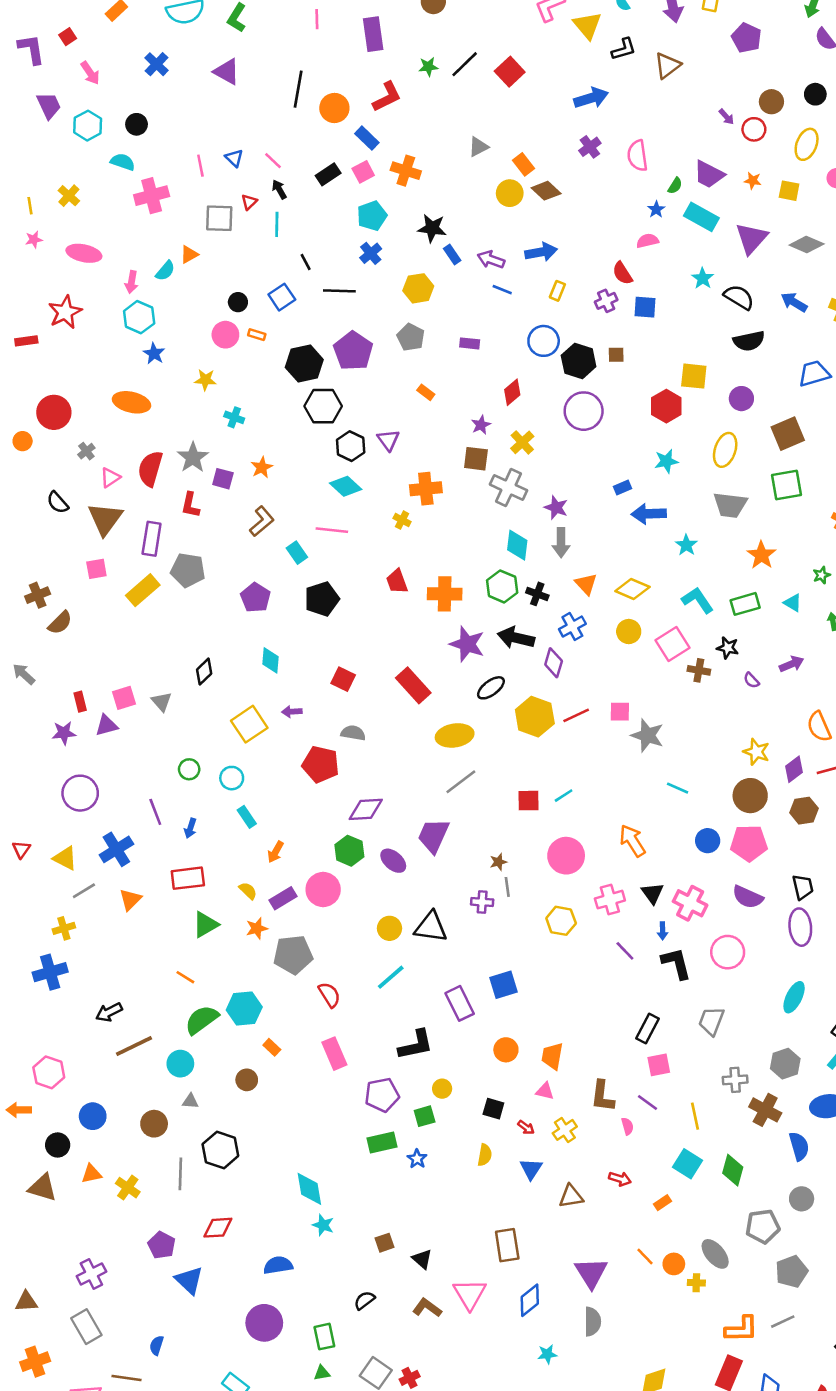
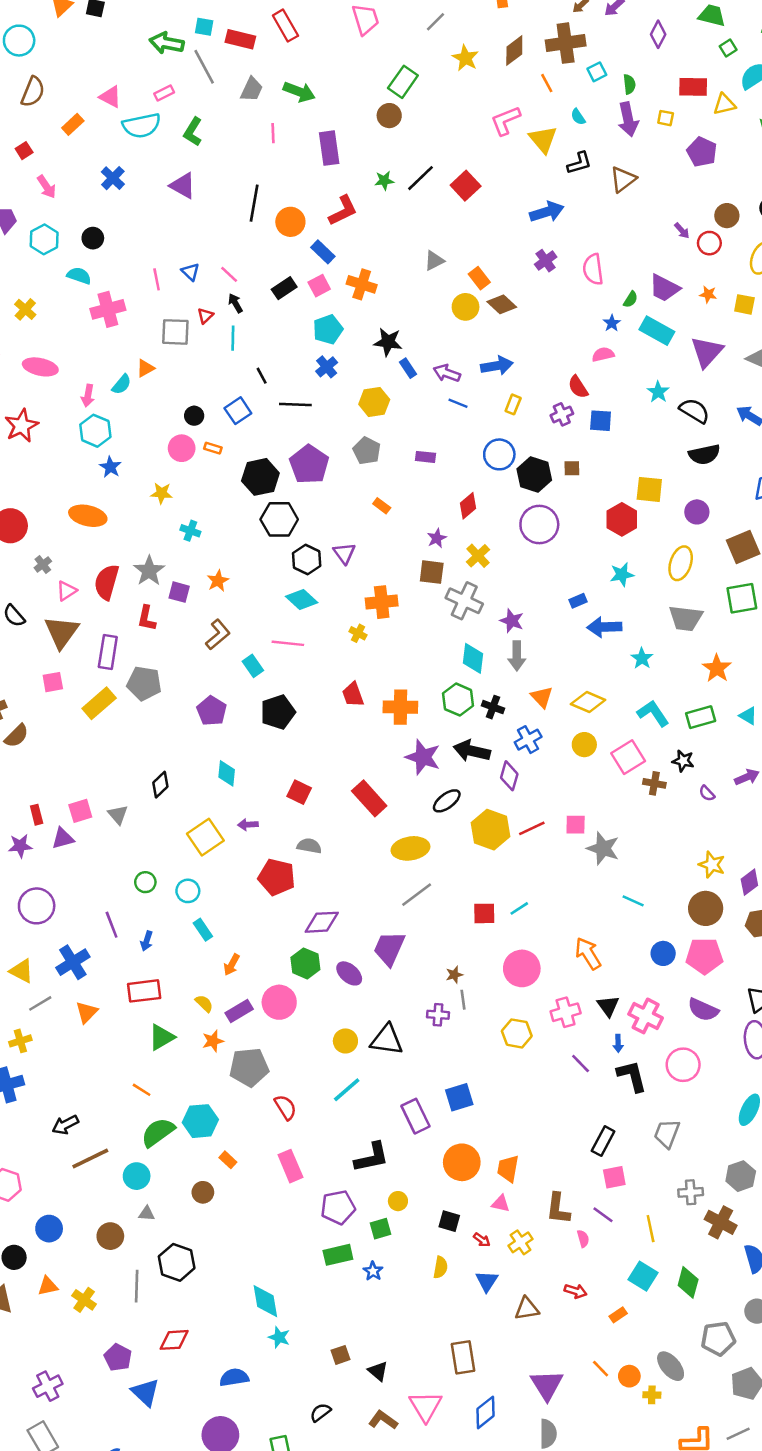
orange circle: (506, 1050) -> (462, 1162), size x1.5

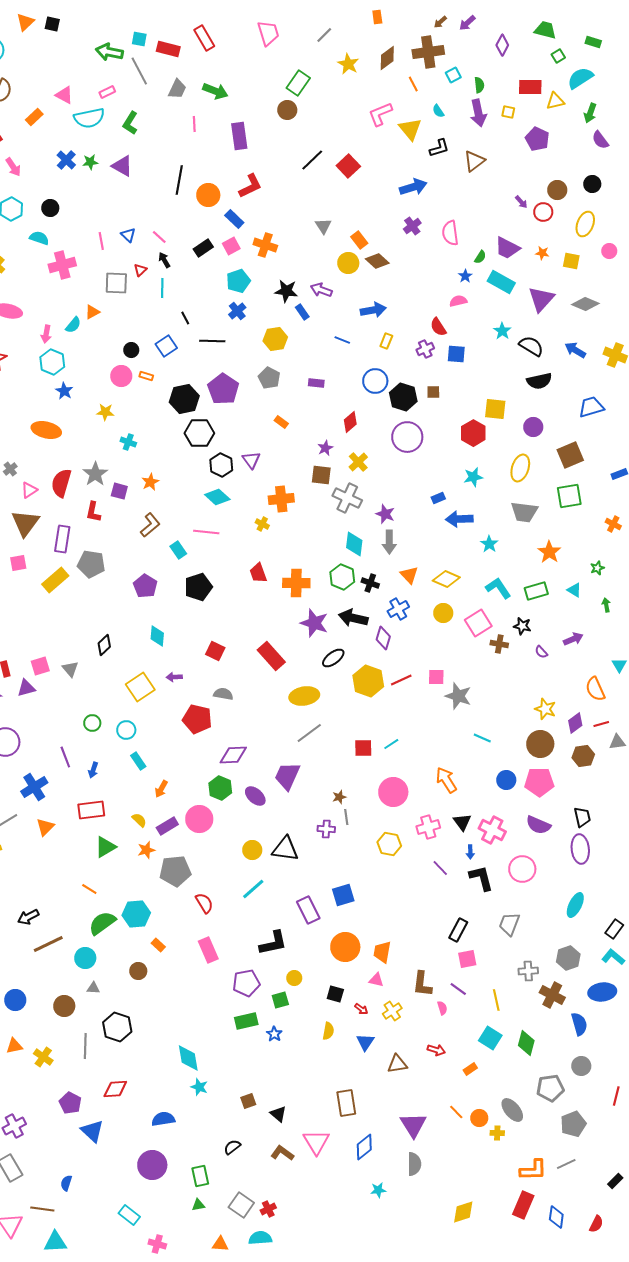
green star: (384, 181) -> (90, 162), moved
gray triangle: (434, 261) -> (323, 226), turned -36
purple arrow: (447, 373) -> (321, 290), moved

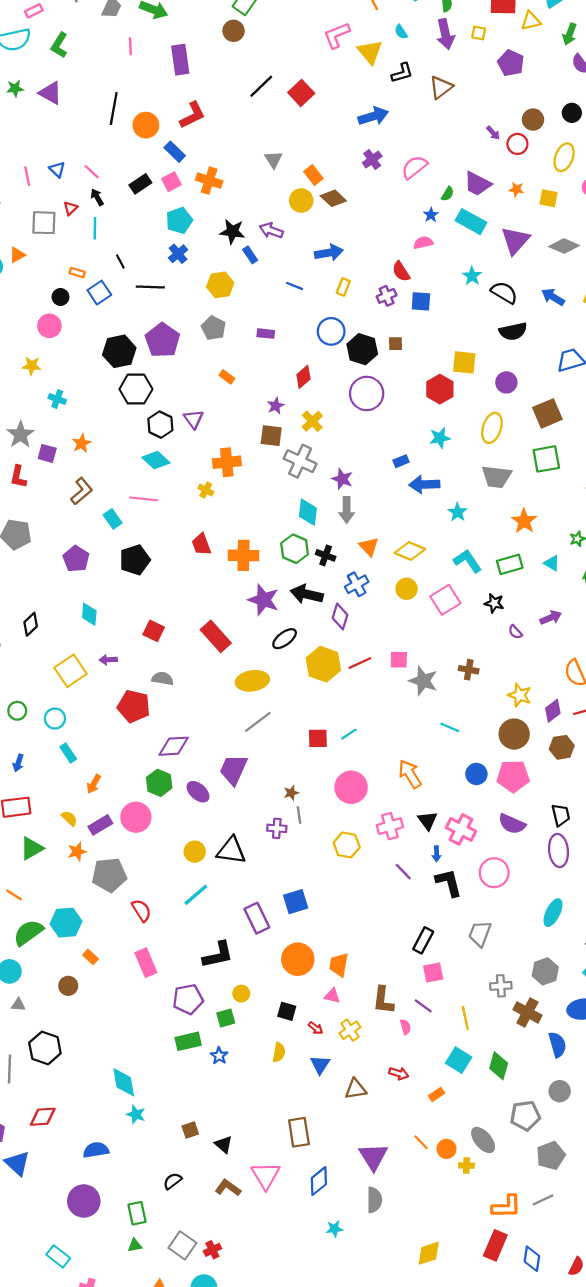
pink semicircle: (450, 233) -> (414, 167), turned 60
orange rectangle: (146, 376) -> (77, 273), moved
brown cross: (499, 644) -> (469, 670), moved

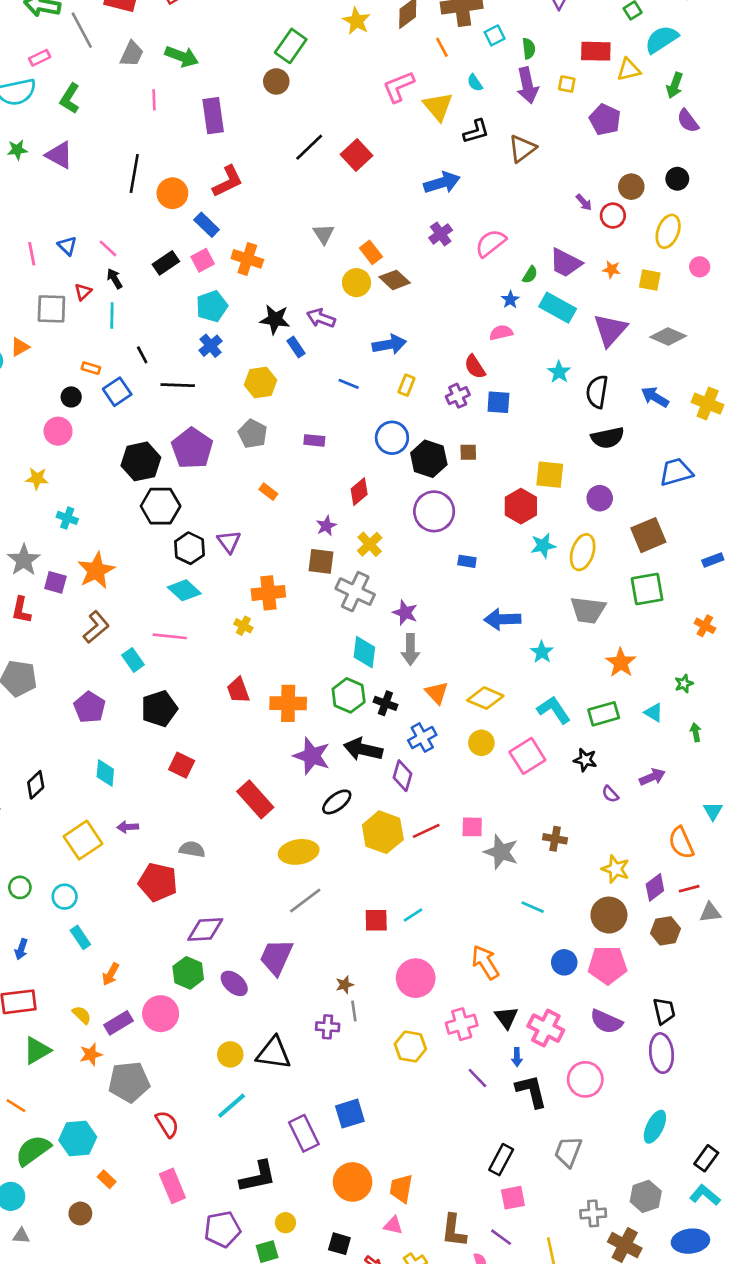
black semicircle: (504, 293) -> (597, 392), turned -112
cyan star: (440, 438) -> (543, 546), moved
orange star: (82, 443) -> (96, 571), size x1.6
blue rectangle: (401, 461) -> (467, 561), moved, turned 32
red square: (154, 631) -> (182, 765), moved

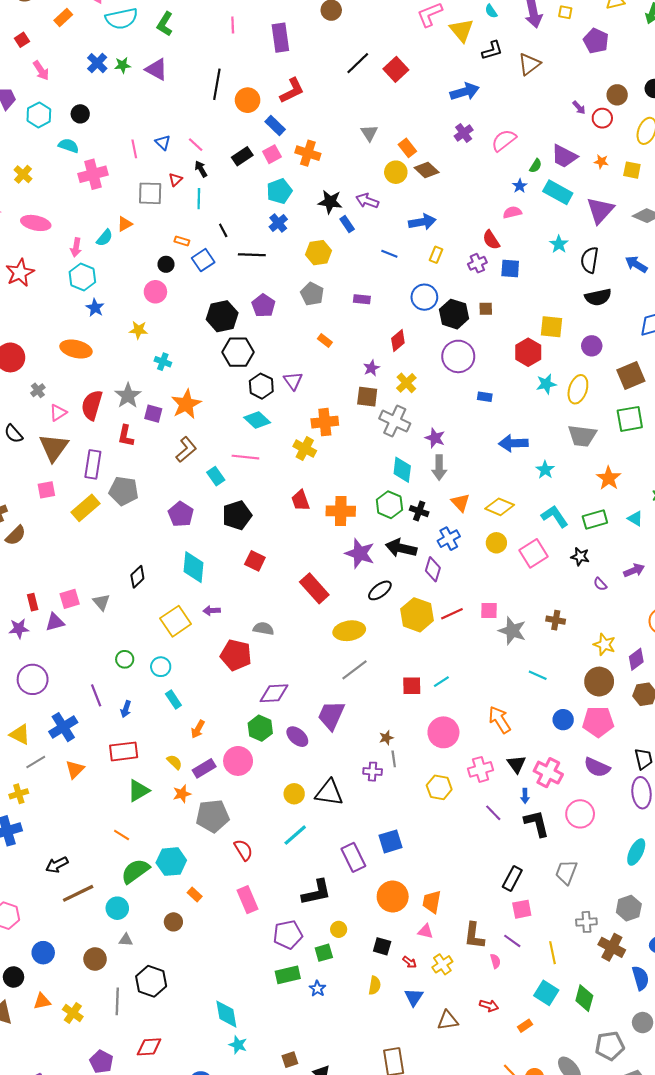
purple pentagon: (192, 448) -> (263, 306), size x0.7
yellow cross: (243, 626) -> (305, 449), size x1.5
cyan diamond: (105, 773) -> (194, 567), size x1.4

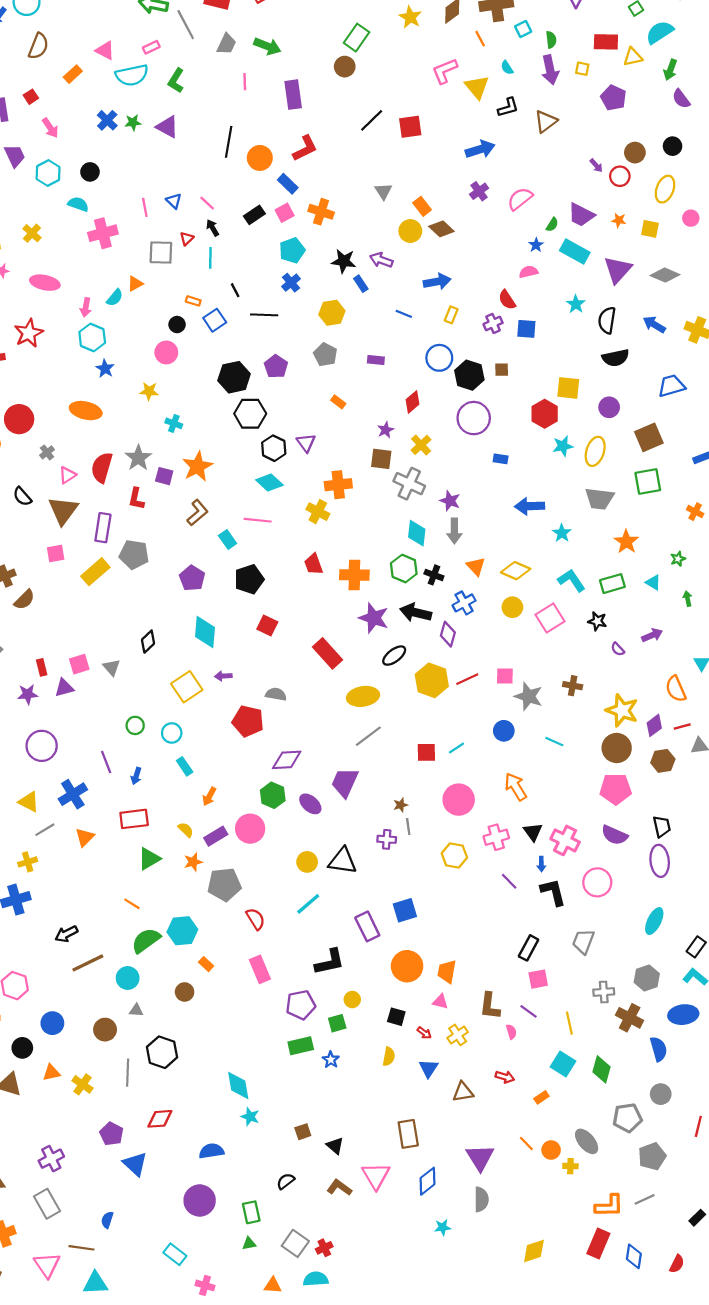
red square: (396, 69) -> (410, 127), turned 35
yellow star: (604, 644) -> (622, 710), size x1.4
blue circle: (563, 720) -> (504, 731), moved

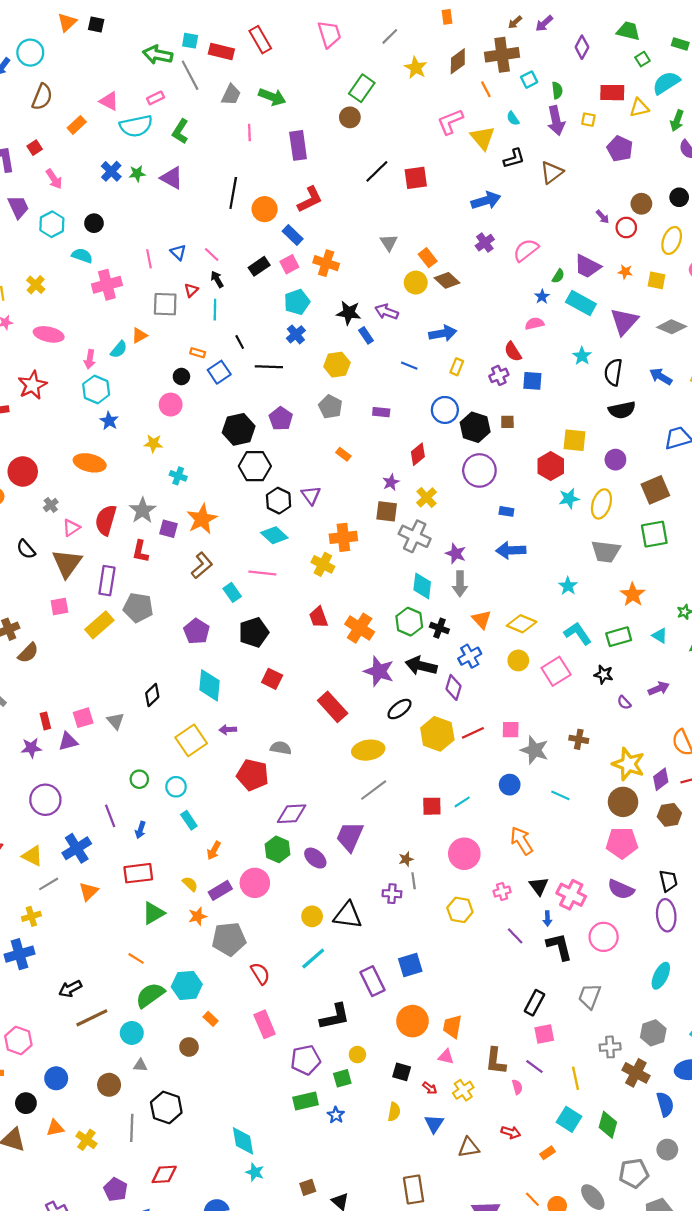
blue arrow: (530, 506) -> (511, 550), moved
orange cross: (354, 575) -> (360, 628), turned 32
pink cross: (496, 837) -> (502, 892), size x0.7

